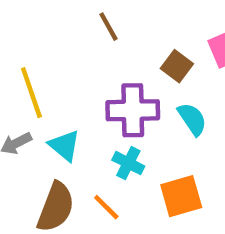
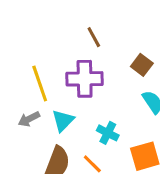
purple cross: (133, 110) -> (85, 79), moved
cyan triangle: (64, 145) -> (63, 121), turned 35

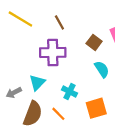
yellow line: (40, 83) -> (20, 19), moved, turned -40
gray arrow: (29, 119) -> (14, 93), moved

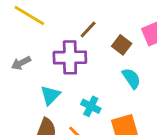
brown line: (59, 22) -> (88, 29), moved, turned 72
gray arrow: (14, 93) -> (21, 63), moved

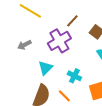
purple cross: (70, 57) -> (59, 41), turned -30

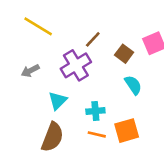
cyan cross: (74, 76) -> (95, 111), turned -32
orange line: (64, 96) -> (97, 134), moved, turned -32

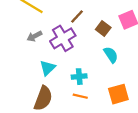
gray arrow: (30, 71) -> (34, 36), moved
orange square: (127, 131) -> (118, 94), moved

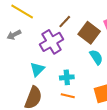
brown square: (103, 29) -> (89, 33), size x1.5
gray arrow: (34, 36) -> (14, 35), moved

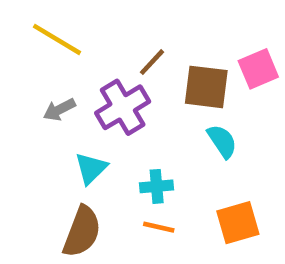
brown square: (89, 33) -> (206, 87), turned -30
gray arrow: (14, 35) -> (59, 110), moved

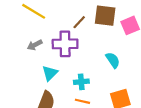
brown square: (206, 87) -> (105, 16), moved
purple cross: (123, 107) -> (65, 44), turned 30

